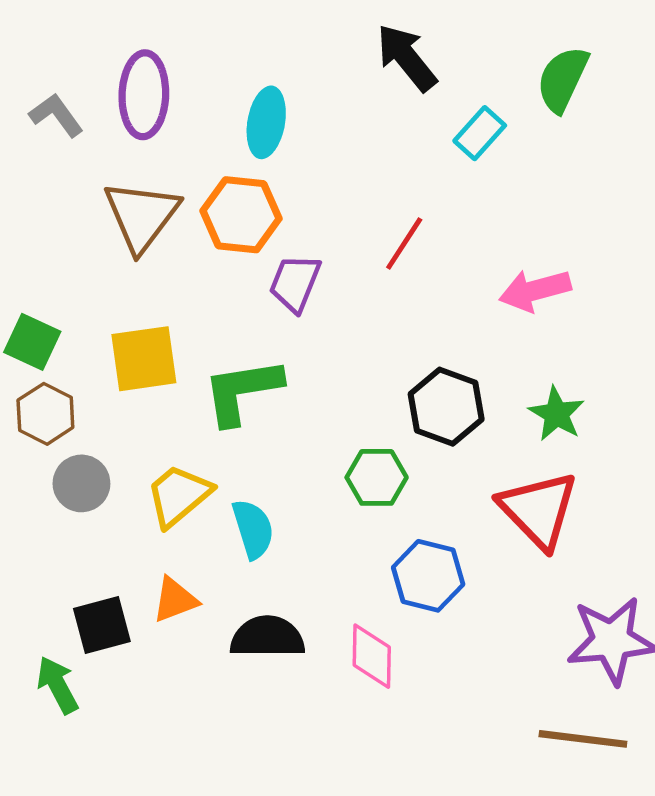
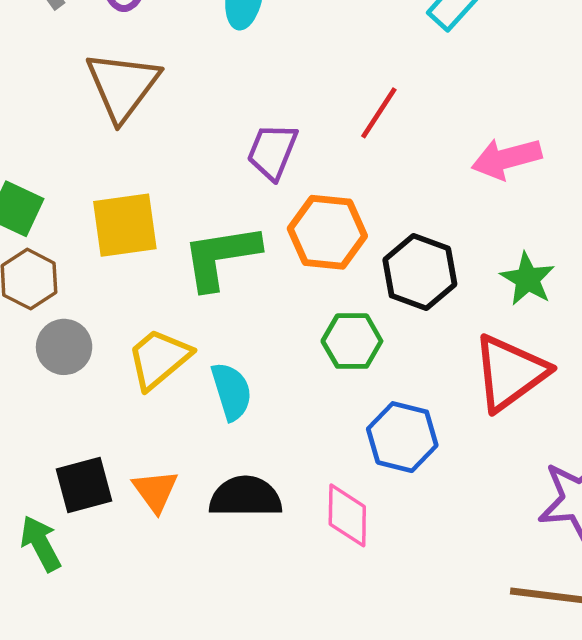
orange hexagon: (241, 215) -> (327, 232), moved
red triangle: (539, 510) -> (510, 373), turned 38
orange triangle: (175, 600) -> (155, 491), moved, turned -45

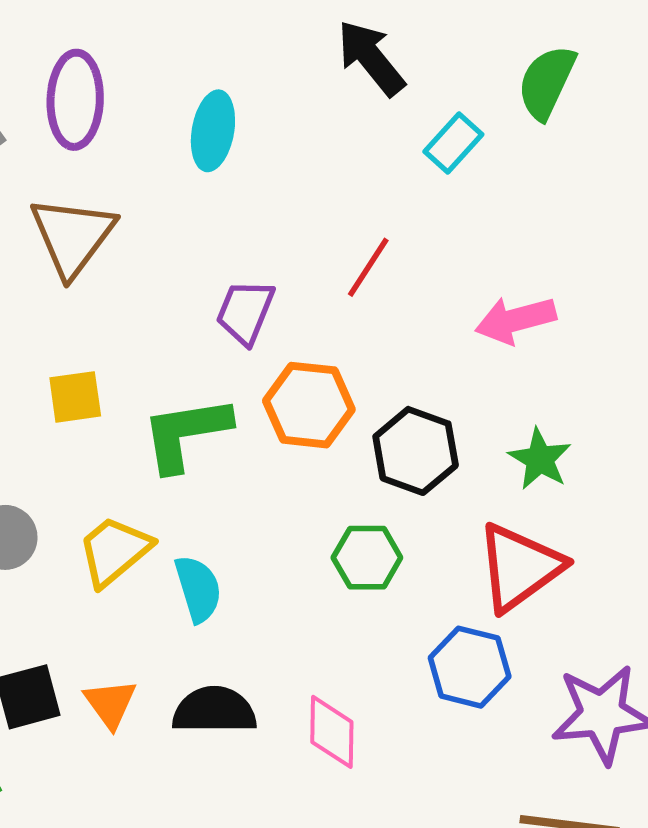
yellow square: (125, 225) -> (75, 397), size x0.7
green hexagon: (352, 341) -> (367, 558), moved
blue hexagon: (402, 437) -> (470, 667), moved

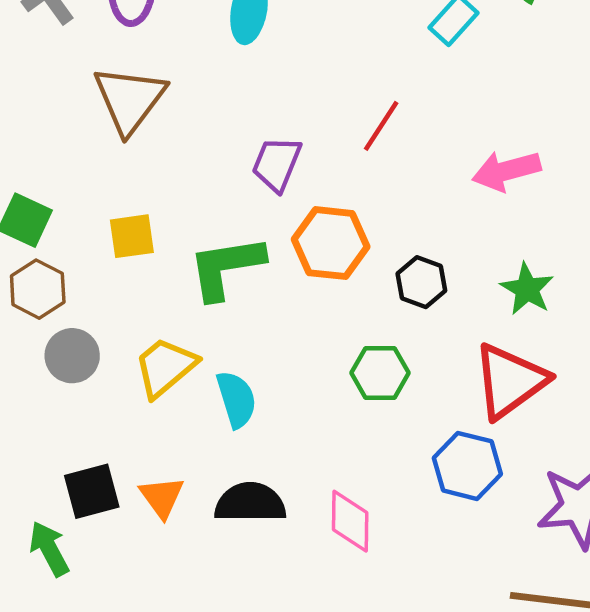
black hexagon: (416, 451) -> (421, 282), size x0.7

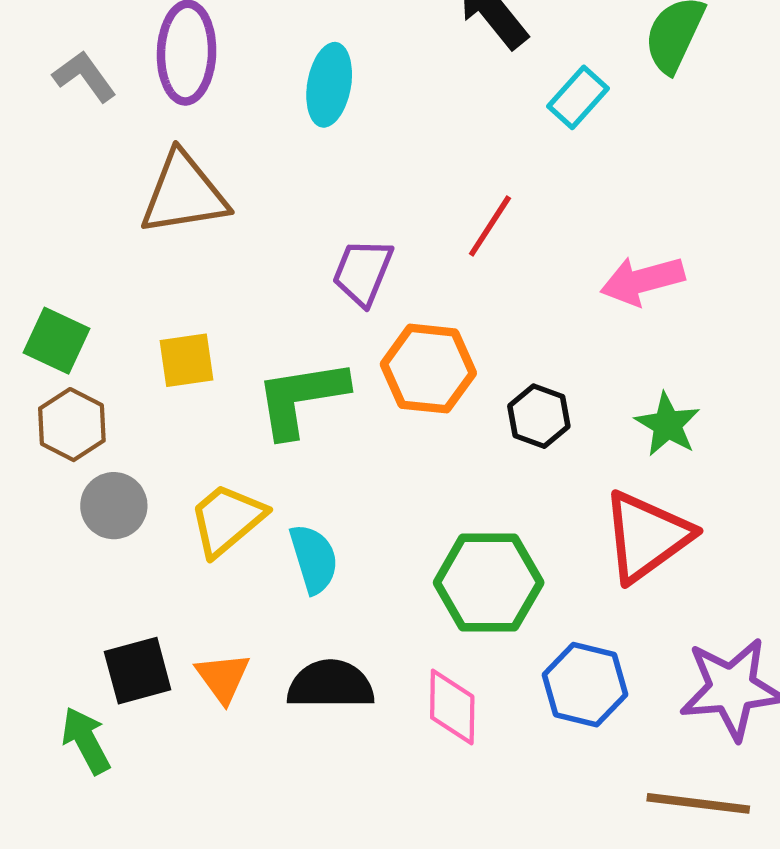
brown triangle: (130, 99) -> (184, 194), turned 44
green hexagon: (380, 373) -> (489, 583), moved, size x1.5
blue hexagon: (467, 466) -> (585, 685), moved

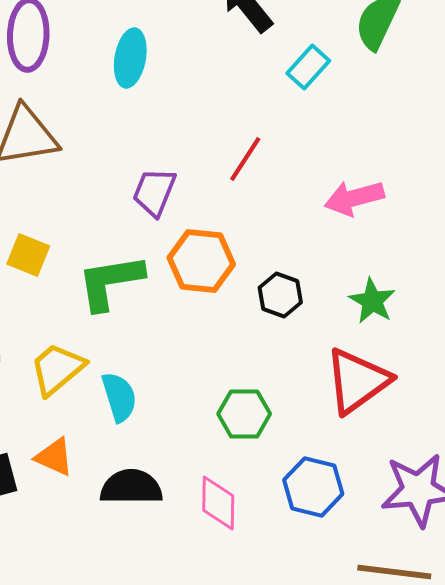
yellow square: (187, 360) -> (28, 255), turned 30
green hexagon: (489, 583) -> (244, 414), size x0.7
orange triangle: (223, 678) -> (54, 457), moved, turned -30

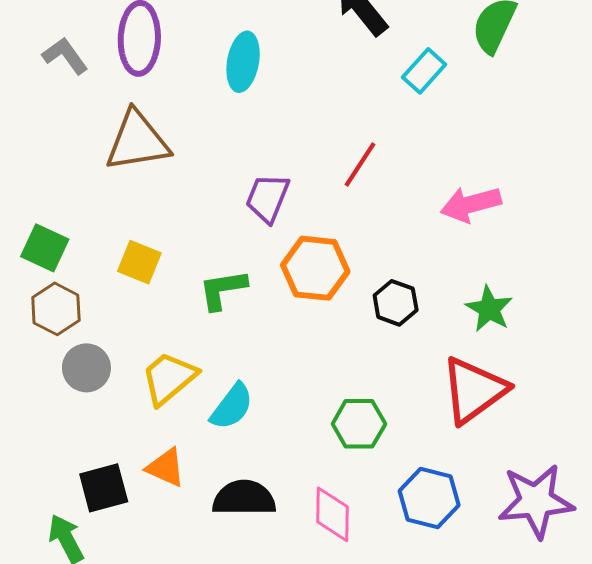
green L-shape: (110, 282) -> (223, 290), size x0.7
cyan semicircle: (119, 397) -> (232, 407), turned 54

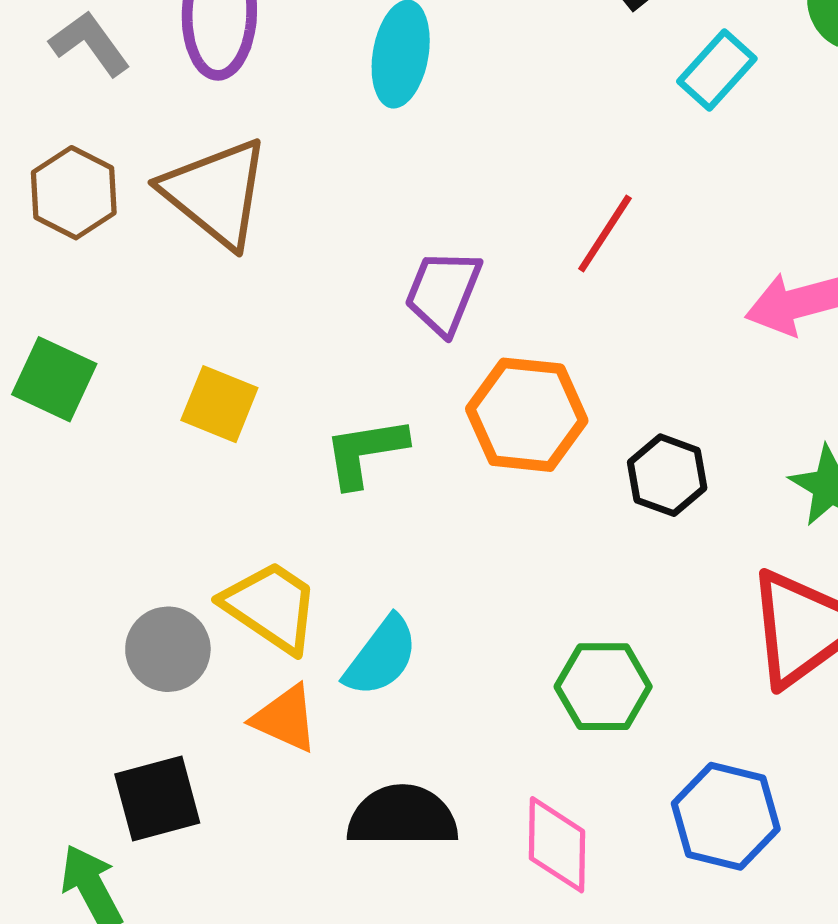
brown triangle: (137, 141) -> (216, 193), turned 48
brown hexagon: (56, 309) -> (74, 193), moved
gray circle: (86, 368) -> (168, 649), moved
yellow trapezoid: (169, 378) -> (271, 607), turned 74
orange triangle: (166, 468) -> (285, 719), moved

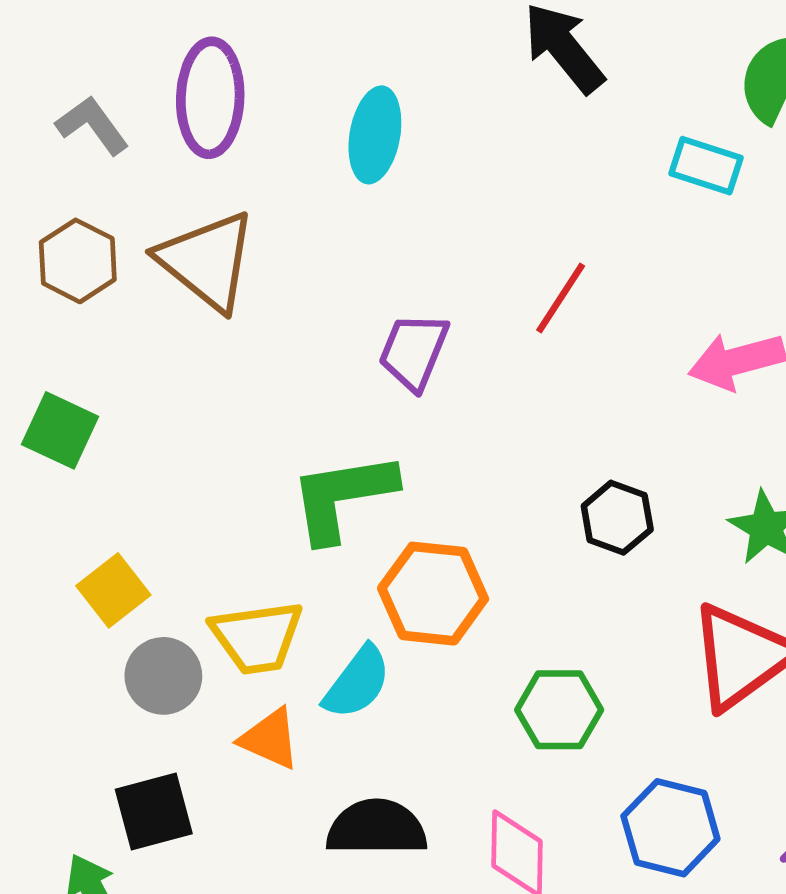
cyan rectangle: (717, 70) -> (706, 166), moved, turned 66
yellow square: (219, 404) -> (113, 590), moved, turned 30
orange hexagon: (527, 415) -> (433, 594), moved
green L-shape: (365, 452) -> (343, 497), size x1.4
yellow trapezoid: (271, 607) -> (257, 637), turned 138

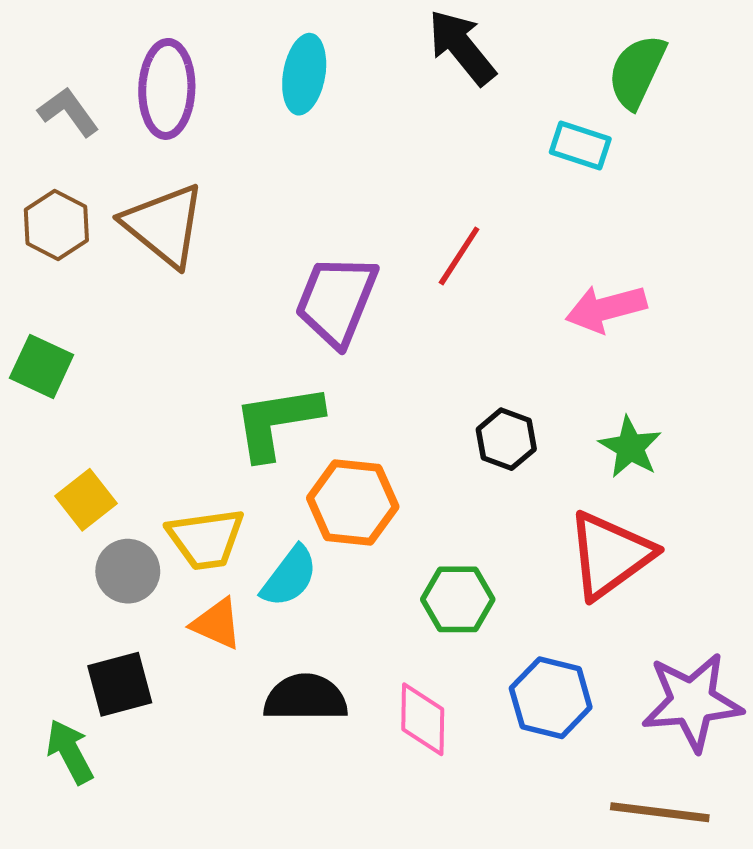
cyan ellipse: (375, 135) -> (304, 74), moved
purple trapezoid: (414, 351) -> (337, 300), size x1.4

